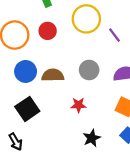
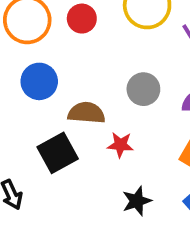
brown semicircle: (53, 75) -> (86, 113), moved
black square: (27, 109) -> (58, 153), moved

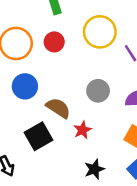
brown semicircle: (86, 113) -> (58, 108), turned 30
red star: (120, 145) -> (82, 130), turned -30

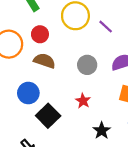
blue circle: (25, 86) -> (28, 93), moved
brown semicircle: (58, 108) -> (44, 61), moved

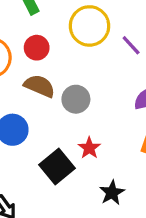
gray circle: (87, 65) -> (76, 99), moved
black square: (48, 116) -> (57, 166), moved

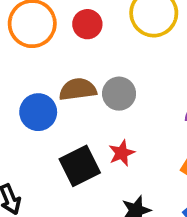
brown semicircle: (40, 86) -> (78, 89), moved, turned -44

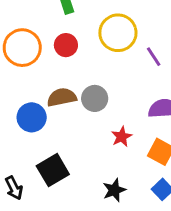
red star: (122, 153) -> (122, 137), moved
black square: (80, 166) -> (53, 170), moved

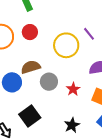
yellow circle: (118, 33) -> (66, 45), moved
gray circle: (95, 98) -> (49, 82), moved

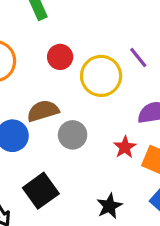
red circle: (30, 32) -> (60, 57), moved
red star: (73, 89) -> (125, 147), moved

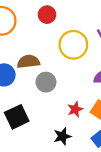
red circle: (60, 57) -> (47, 15), moved
red star: (125, 147) -> (75, 109), moved

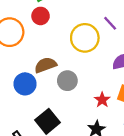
red circle: (47, 15) -> (41, 16), moved

